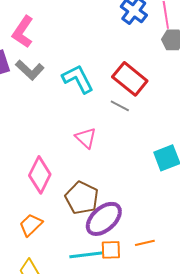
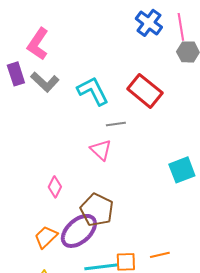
gray line: (120, 106) -> (116, 124), moved, turned -36
pink diamond: (40, 175) -> (55, 187), size x0.6
purple ellipse: (104, 219) -> (79, 231), moved

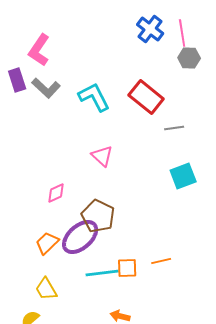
gray line: (116, 124) -> (174, 128), moved
pink diamond: (55, 187) -> (56, 193), turned 40

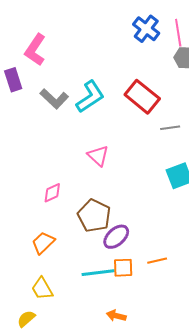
gray L-shape: (46, 88) -> (54, 99), moved
cyan L-shape: (94, 97) -> (90, 97), turned 84
purple ellipse: (80, 237) -> (116, 237), moved, size x0.7

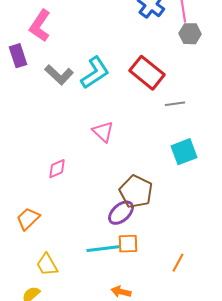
brown pentagon: (94, 216) -> (136, 192), moved
orange trapezoid: (43, 243) -> (28, 219), moved
orange line: (157, 261) -> (178, 263), moved, turned -48

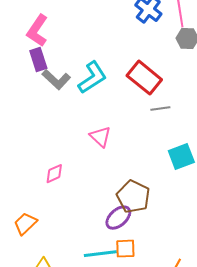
purple rectangle: (18, 56) -> (38, 60), moved
gray line: (175, 104) -> (160, 109), moved

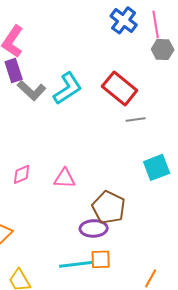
pink triangle: (100, 137) -> (65, 178), moved, turned -40
pink diamond: (54, 174) -> (22, 174), moved
purple ellipse: (118, 218) -> (94, 228), turned 40

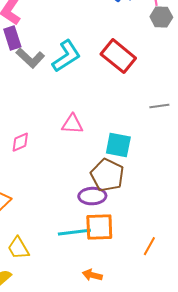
gray line: (136, 119) -> (159, 106), moved
cyan square: (157, 167) -> (118, 145), moved, turned 32
pink triangle: (65, 178) -> (72, 124), moved
orange square: (101, 259) -> (99, 227), size x1.4

